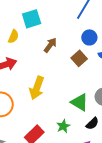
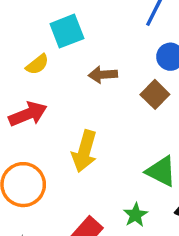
yellow semicircle: (13, 37) -> (37, 64), turned 32
brown arrow: (50, 45) -> (103, 75), turned -126

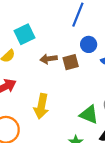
brown square: (155, 94) -> (71, 62), moved, turned 35

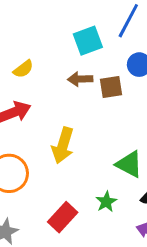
cyan square: (25, 34) -> (88, 41), moved

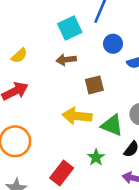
brown square: (111, 87) -> (94, 85), moved
yellow arrow: (63, 145) -> (77, 116), moved, turned 84

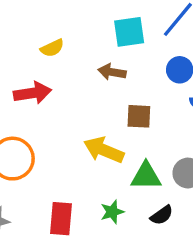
green triangle: (112, 125) -> (146, 176), turned -40
red rectangle: (62, 173) -> (61, 219), turned -50

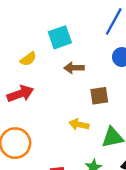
cyan square: (129, 32) -> (60, 37), moved
yellow arrow: (104, 150) -> (79, 124), size x0.7

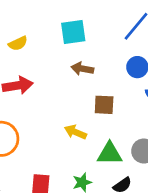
yellow semicircle: (28, 59) -> (18, 43), moved

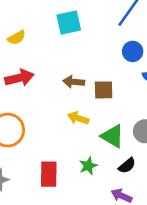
brown arrow: (82, 69) -> (74, 82), moved
green triangle: (110, 153) -> (112, 136), turned 35

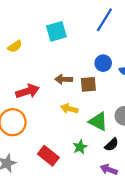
blue circle: (133, 51) -> (103, 63), moved
red arrow: (19, 78) -> (28, 91), moved
red rectangle: (49, 174) -> (48, 156), turned -48

